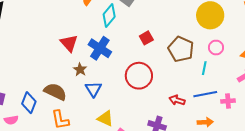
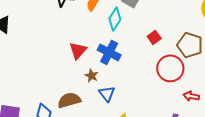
red triangle: (69, 43) -> (78, 51), turned 30
red circle: (139, 76) -> (170, 68), moved
brown semicircle: (55, 92) -> (69, 100), turned -35

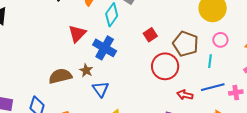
red triangle: (78, 51) -> (77, 34), moved
brown semicircle: (69, 100) -> (60, 76), moved

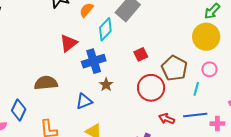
blue cross: (105, 48) -> (94, 61), turned 35
brown star: (86, 70) -> (106, 85), moved
blue triangle: (101, 89) -> (84, 101), turned 36

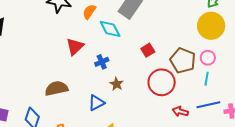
cyan diamond: (105, 29) -> (110, 29), turned -65
blue cross: (94, 61) -> (102, 62), size x0.6
pink circle: (209, 69) -> (208, 58), moved

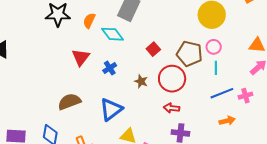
brown star: (117, 84) -> (141, 81), moved
blue triangle: (96, 103) -> (111, 109), size x1.4
red arrow: (180, 111) -> (172, 108), moved

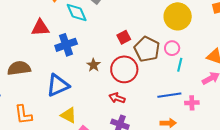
red square: (153, 49) -> (124, 37), moved
red triangle: (81, 57) -> (40, 28), turned 36
blue cross: (110, 68) -> (66, 45), size x1.5
cyan line: (216, 68) -> (180, 65), moved

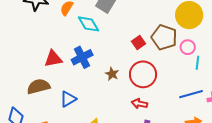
red triangle: (40, 28) -> (53, 59), moved
brown pentagon: (147, 49) -> (164, 37), moved
blue triangle: (58, 85) -> (68, 99), moved, size x0.7

